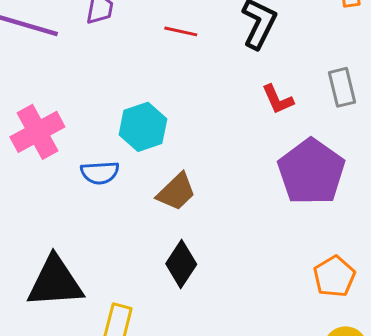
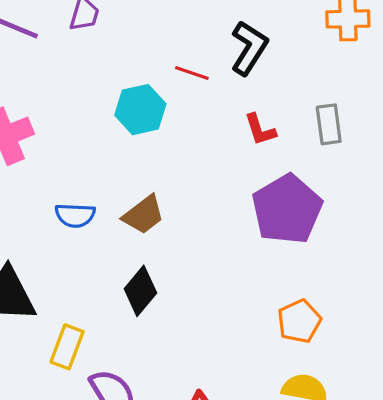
red line: (181, 31) -> (192, 73), moved
cyan hexagon: (143, 127) -> (140, 110), moved
blue semicircle: (100, 173) -> (75, 215), moved

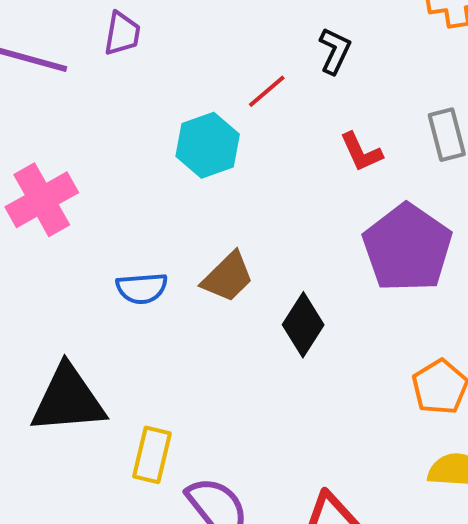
black L-shape: (249, 48) -> (335, 51), size x0.7
red line: (192, 73) -> (267, 91), turned -52
black diamond: (140, 291) -> (303, 325), moved

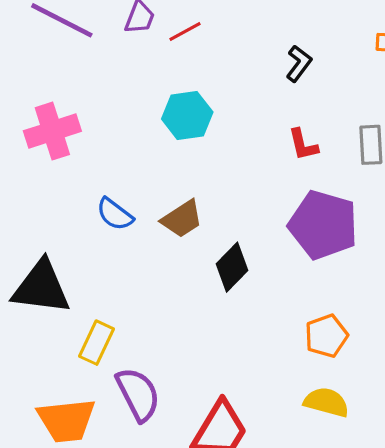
red line: (267, 91) -> (185, 32), moved
purple pentagon: (407, 248) -> (323, 225), turned -30
blue semicircle: (142, 288) -> (115, 214), turned 30

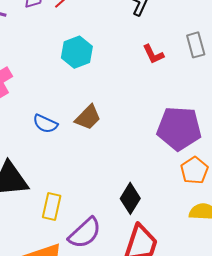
purple pentagon: (323, 225) -> (179, 128), moved
black diamond: (232, 267) -> (130, 198), moved
purple semicircle: (138, 394) -> (85, 233), turned 87

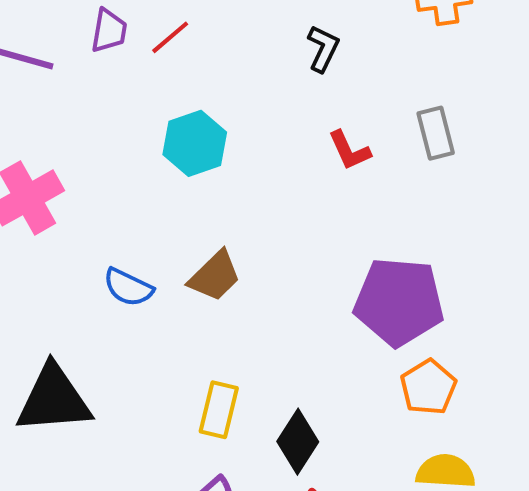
yellow rectangle: (52, 206) -> (219, 410), moved

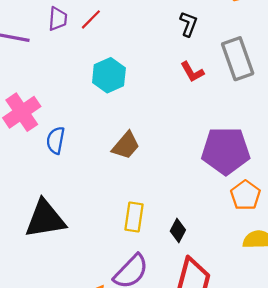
black L-shape: (323, 48) -> (188, 24), moved
gray rectangle: (436, 133) -> (238, 59), size x1.5
blue semicircle: (128, 287) -> (56, 140), moved, turned 80
black diamond: (298, 442) -> (178, 230), size x0.7

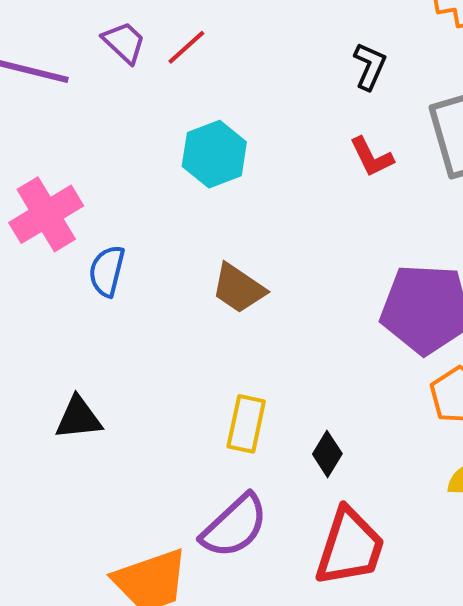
purple trapezoid: (58, 19) -> (124, 42), turned -55
brown trapezoid: (126, 146) -> (238, 288), turned 80
black triangle: (45, 219) -> (78, 418), size x0.6

